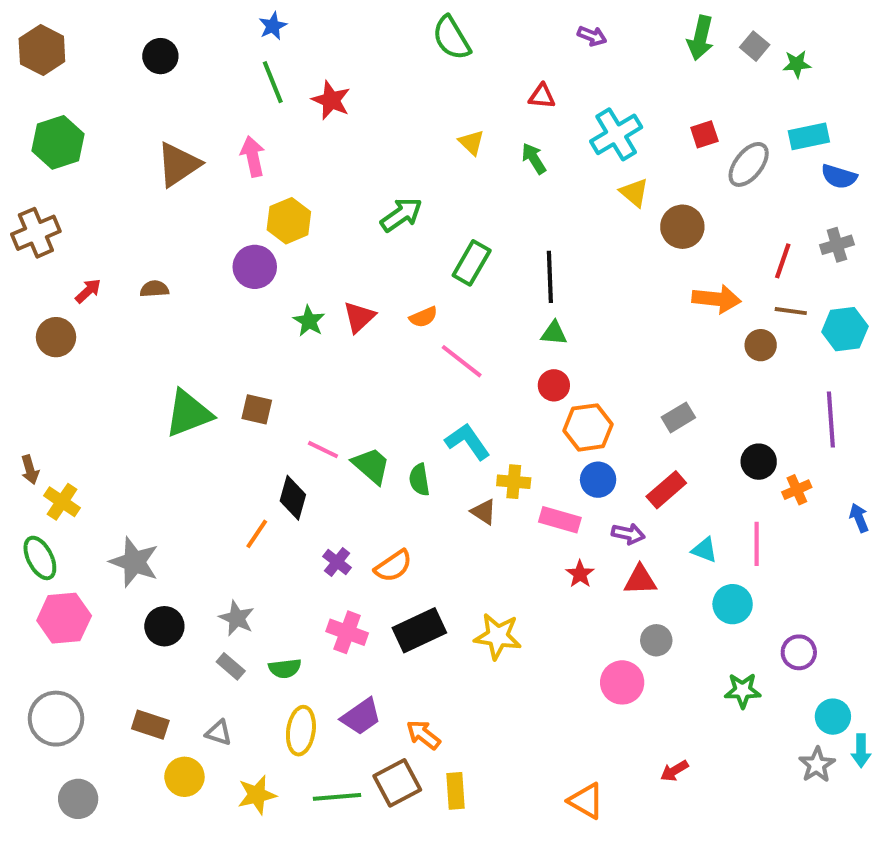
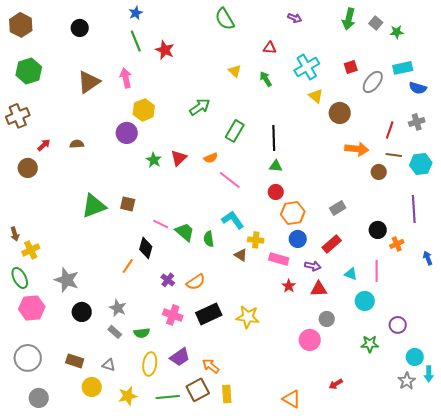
yellow cross: (62, 502) -> (31, 250), turned 30

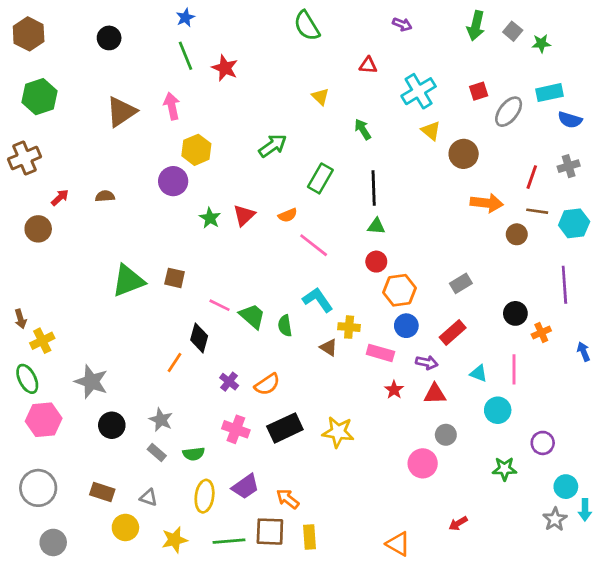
green arrow: (266, 79) -> (363, 129), moved
brown square: (198, 390) -> (270, 532), turned 30

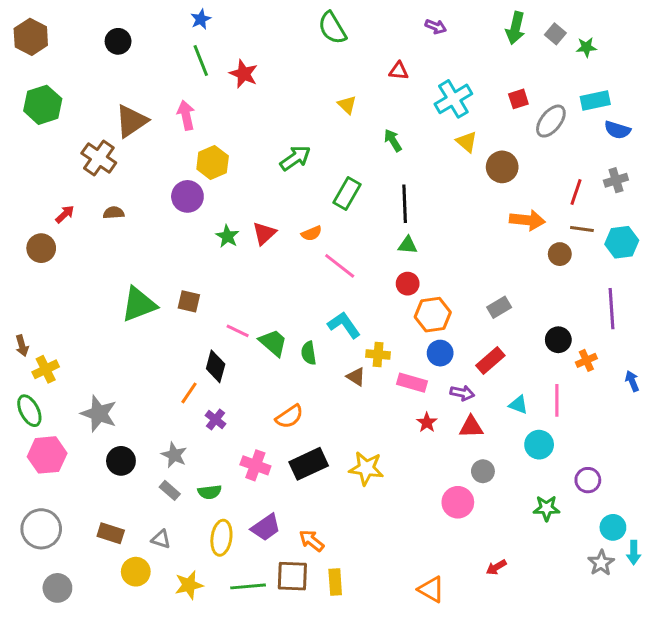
brown cross: (25, 158) -> (99, 158), moved, turned -32
purple cross: (229, 382) -> (216, 420), moved

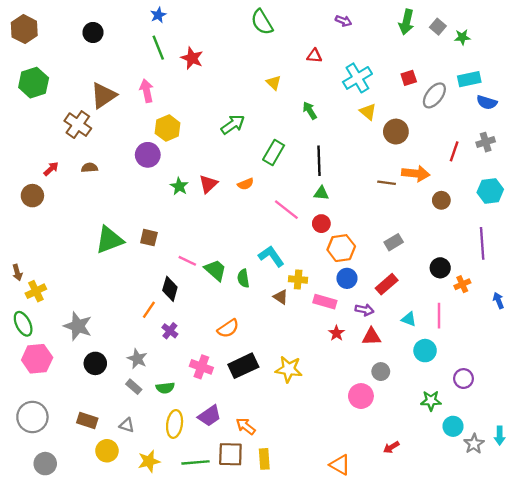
brown line: (582, 229) -> (387, 183), moved
pink line: (340, 266) -> (286, 210), moved
cyan circle: (613, 527) -> (453, 426), moved

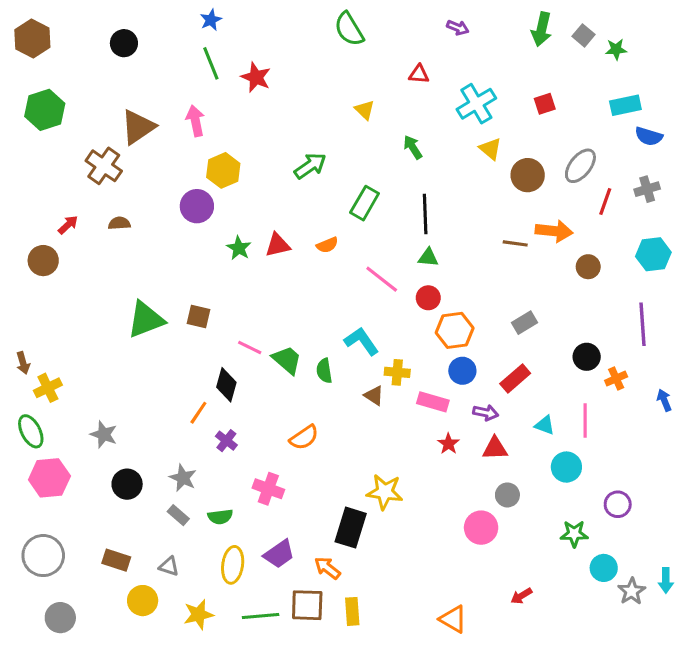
gray ellipse: (434, 95) -> (580, 166), moved
red triangle: (208, 184) -> (278, 245), turned 30
gray star: (78, 326) -> (104, 434), size x0.7
black rectangle: (243, 366) -> (351, 528), moved, turned -48

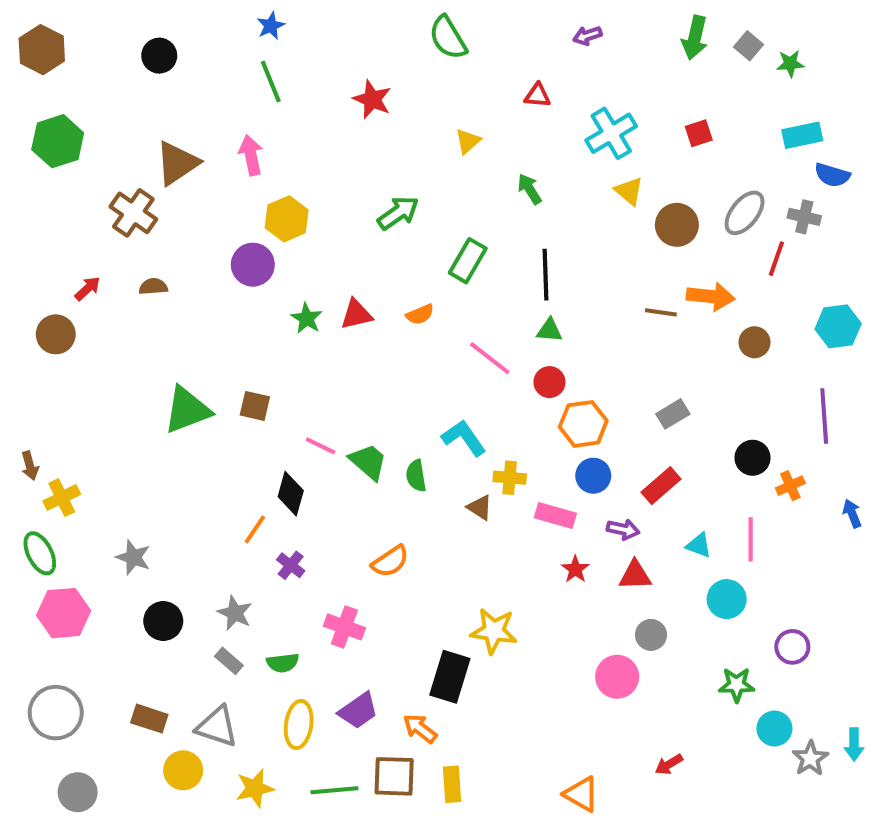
purple arrow: (458, 28) -> (587, 36), turned 140
red star: (256, 77) -> (372, 99), moved
yellow triangle: (365, 110) -> (468, 141), turned 35
gray cross: (647, 189) -> (804, 217), moved, turned 30
gray triangle: (169, 566) -> (217, 727), size x1.6

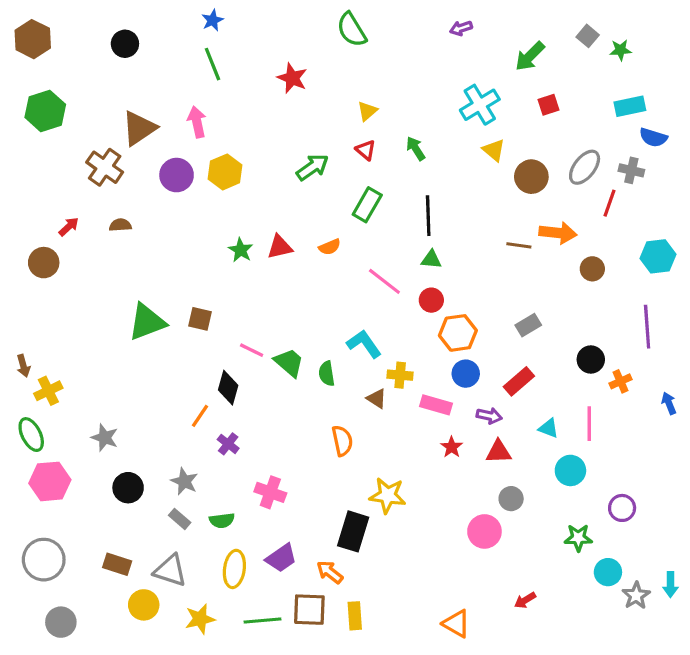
green arrow: (695, 38) -> (530, 56), moved, turned 32
red triangle: (538, 95) -> (366, 150), moved, turned 35
purple circle: (253, 265) -> (177, 175), moved
orange semicircle: (390, 561) -> (342, 441), moved, turned -68

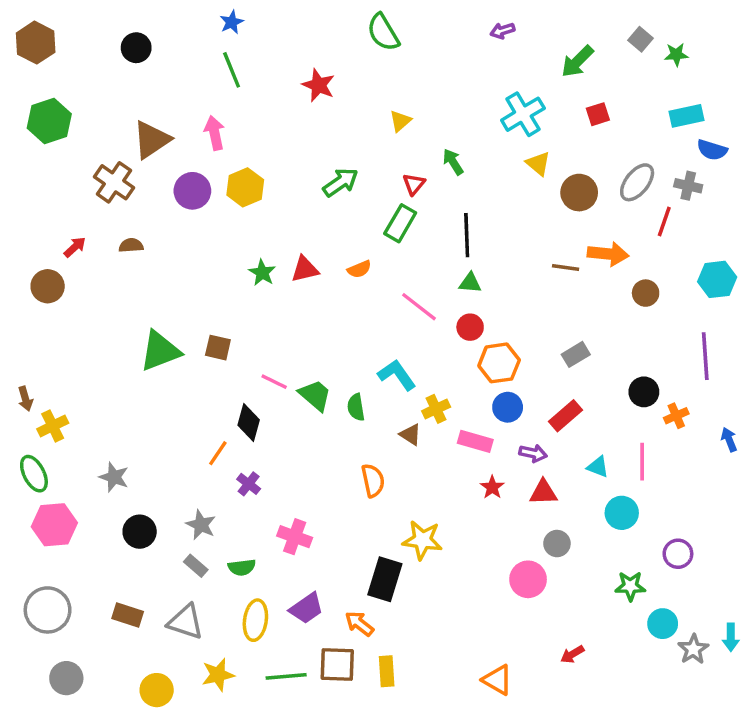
red triangle: (366, 150) -> (414, 184), moved, turned 30
yellow cross: (400, 375) -> (436, 409), turned -30
yellow circle: (144, 605) -> (157, 690), moved

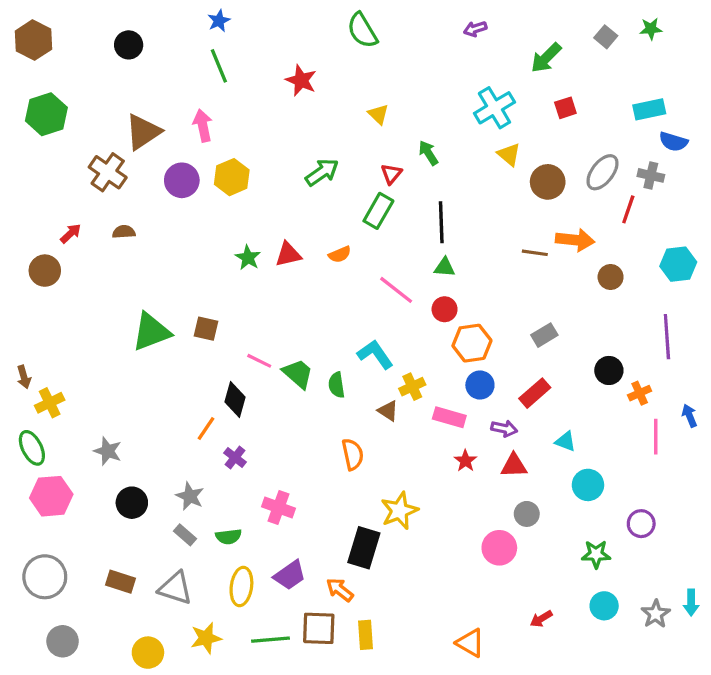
green star: (676, 55) -> (651, 29), moved
yellow triangle: (400, 121) -> (378, 114), turned -35
pink line: (642, 462) -> (656, 437), moved
yellow star: (422, 540) -> (399, 511), turned -30
cyan circle: (663, 624) -> (604, 606), moved

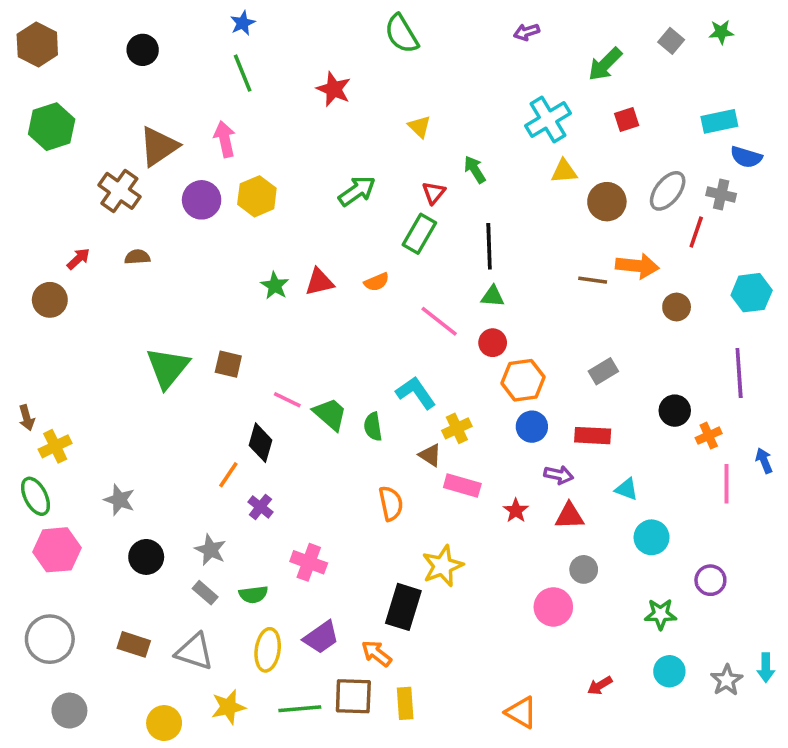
yellow triangle: (509, 155) -> (564, 171), turned -45
green triangle: (151, 332) -> (168, 368), turned -30
red rectangle: (535, 393) -> (593, 436), turned 44
pink rectangle: (449, 417) -> (462, 486), moved

